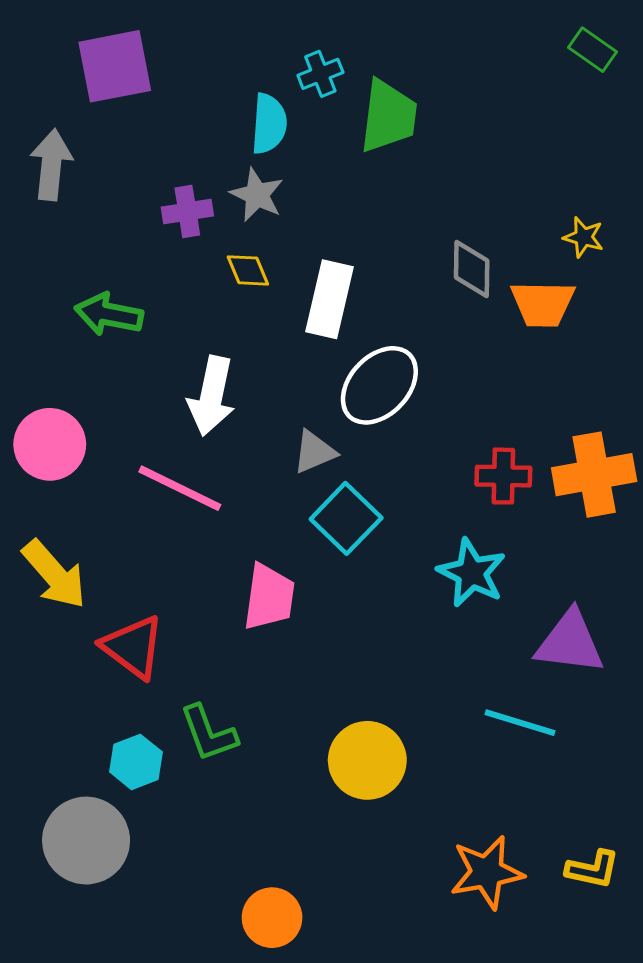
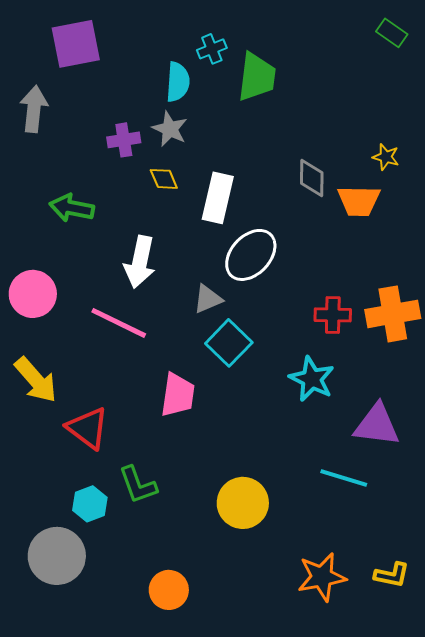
orange circle: (272, 918) -> (169, 590), moved

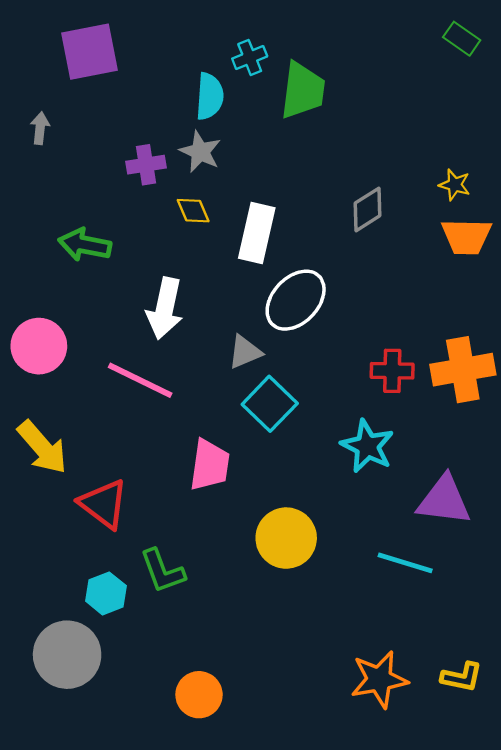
gray arrow: (34, 109) -> (40, 128), size x0.6
gray diamond: (312, 178) -> (367, 209), turned 57
orange trapezoid: (359, 201) -> (466, 237), moved
yellow circle: (243, 503) -> (286, 538), moved

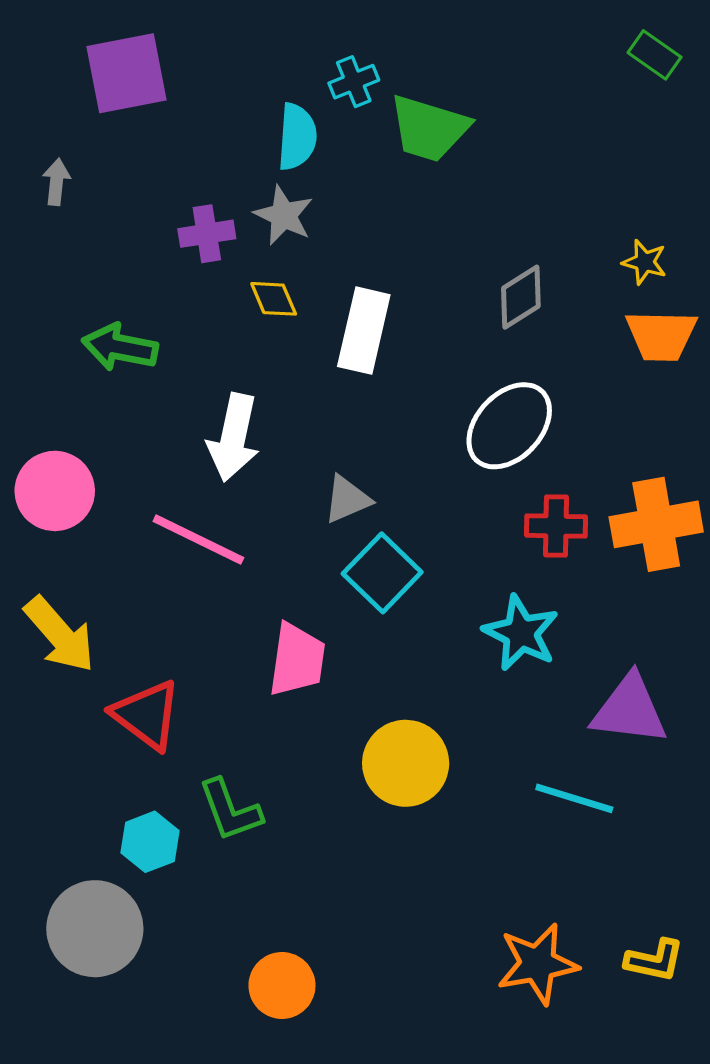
green trapezoid: (303, 90) -> (429, 128), turned 100
white ellipse: (296, 300) -> (509, 426), moved

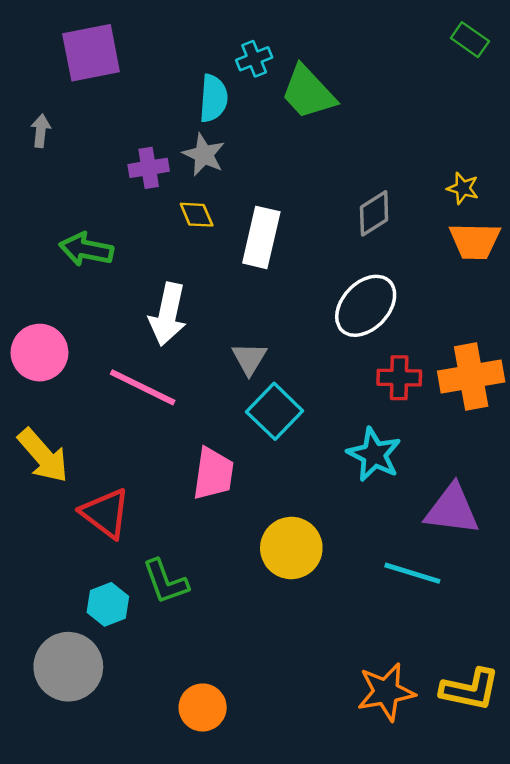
green trapezoid: (429, 128) -> (308, 92), turned 30
gray triangle: (347, 499) -> (249, 359), turned -36
yellow L-shape: (655, 960) -> (470, 689), size x1.4

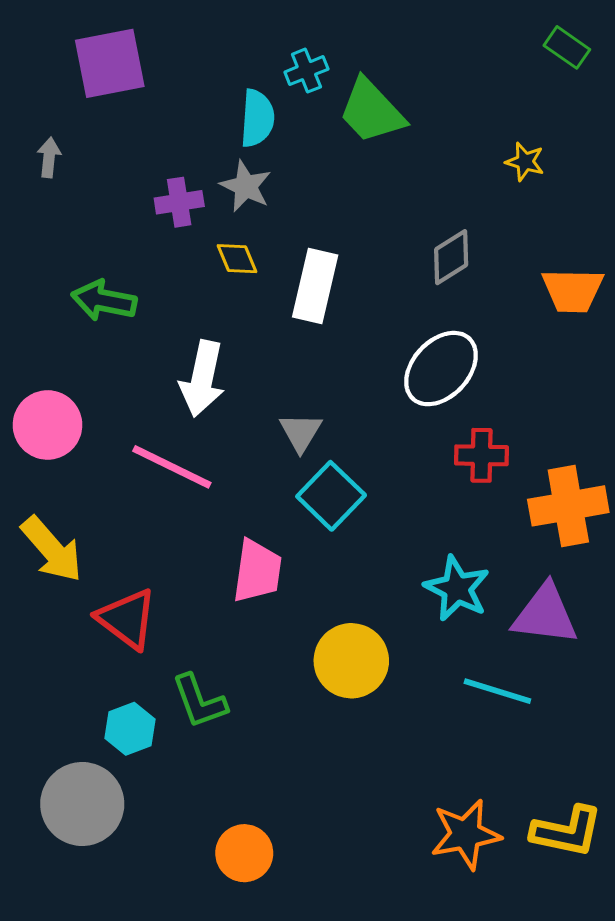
yellow star: (463, 188) -> (525, 162), moved
orange cross: (471, 377) -> (568, 506), moved
cyan star: (374, 454) -> (457, 588), moved

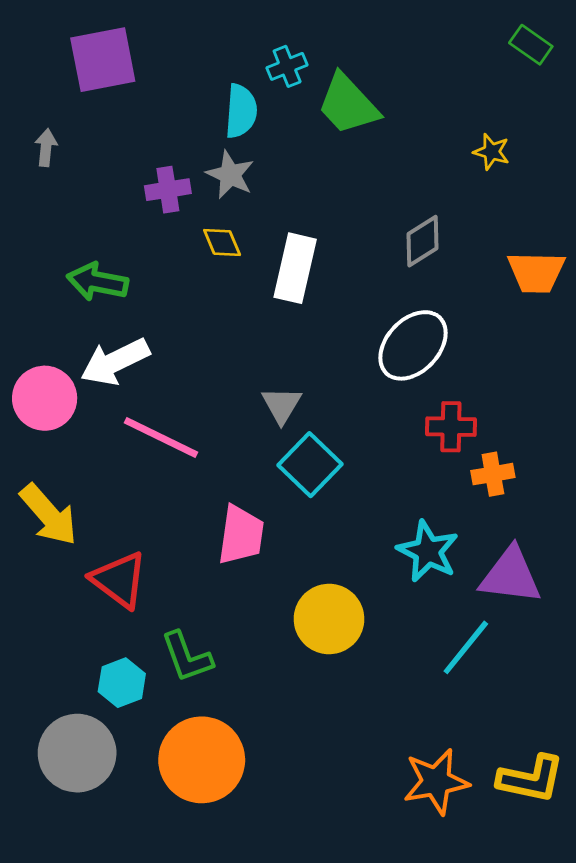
white arrow: (202, 379) -> (115, 362), moved, turned 52
orange cross: (568, 506) -> (493, 474), moved, size x0.6
cyan line: (497, 691) -> (466, 647), turned -68
orange circle: (244, 853) -> (202, 760), moved, size x1.6

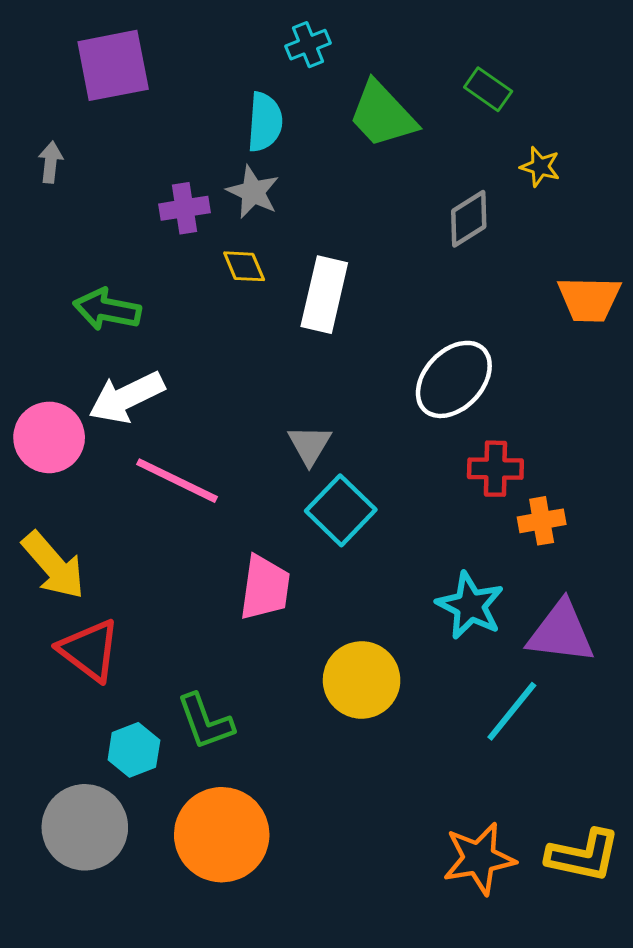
green rectangle: (531, 45) -> (488, 89), moved
cyan cross: (287, 66) -> (308, 45), moved
gray diamond: (422, 241) -> (469, 219), moved
red triangle: (119, 580) -> (89, 650), moved

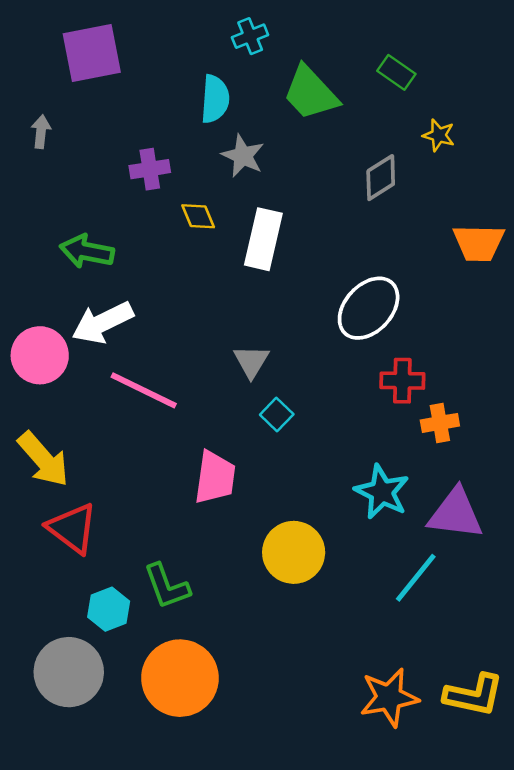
gray star: (253, 192) -> (243, 156), moved
cyan square: (341, 510) -> (277, 415), size x0.6

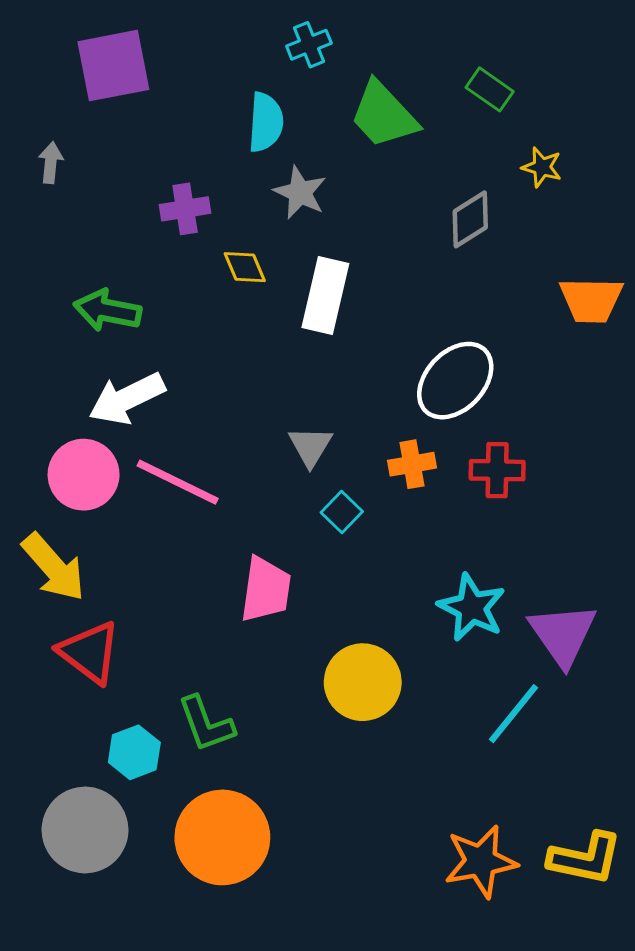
pink circle: (40, 355) -> (84, 475), moved
orange cross: (440, 423) -> (412, 464), moved
purple triangle: (456, 514) -> (563, 634), turned 48

